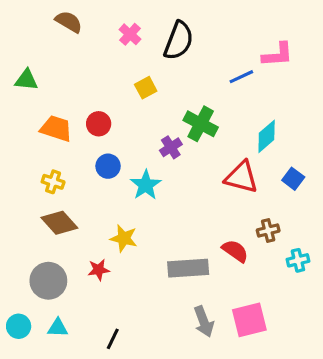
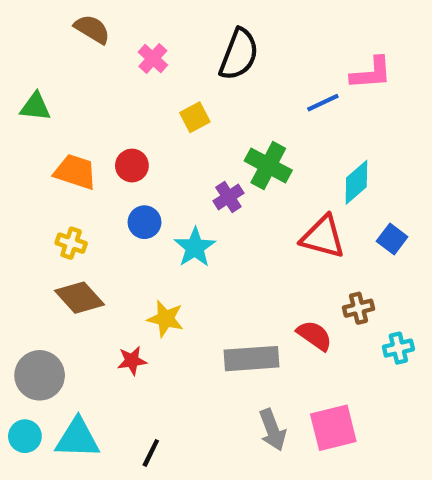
pink cross: (130, 34) -> (153, 59), moved
gray circle: (48, 281) -> (40, 375), moved
cyan triangle: (58, 328) -> (77, 438), size x1.6

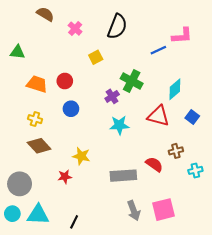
cyan star: (195, 247) -> (119, 125), moved, turned 30

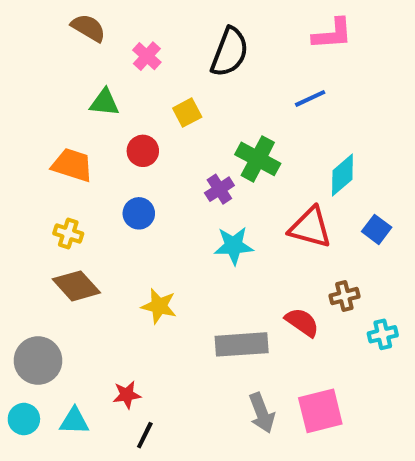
pink L-shape: (182, 36) -> (332, 34), moved
green triangle: (17, 52) -> (105, 102), moved
red circle: (65, 81) -> (143, 151), moved
red star: (65, 177) -> (127, 395), moved
cyan triangle: (38, 215) -> (74, 421), size x0.7

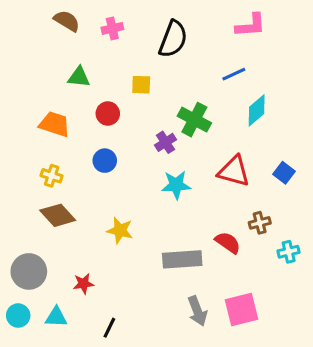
pink cross: (147, 56) -> (112, 28), moved, turned 35
yellow square: (187, 113) -> (141, 85), turned 30
cyan diamond: (342, 175) -> (257, 110), moved
red star: (127, 395) -> (83, 284), moved

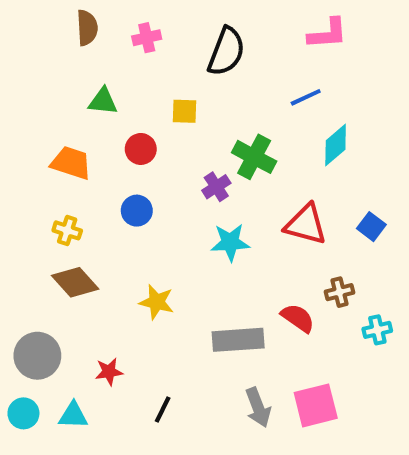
brown semicircle: (67, 21) -> (87, 28), turned 56
black line: (109, 328) -> (163, 409), moved

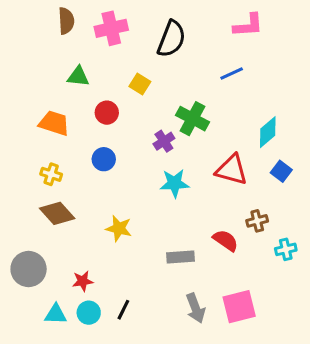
pink cross: (147, 38) -> (111, 28), size x1.5
yellow square: (184, 111) -> (140, 84), turned 30
cyan diamond: (336, 145) -> (268, 132), moved
gray rectangle: (238, 340) -> (180, 257), size x0.7
cyan circle: (23, 413) -> (89, 313), moved

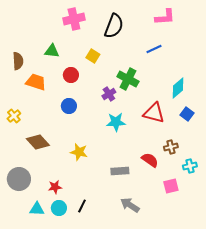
brown semicircle: (66, 21) -> (18, 61), moved
yellow cross: (51, 174) -> (14, 116), moved, turned 32
pink square: (239, 307) -> (171, 186), moved, size x0.7
gray arrow: (196, 308) -> (130, 205), turned 144

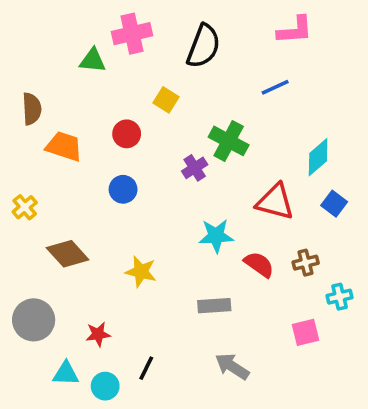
green triangle: (52, 51) -> (93, 60), moved
cyan star: (116, 122) -> (216, 236), moved
red semicircle: (150, 160) -> (259, 264), moved
cyan circle: (59, 208) -> (105, 386), moved

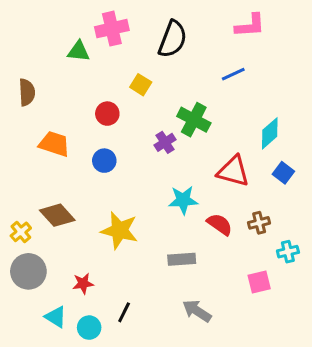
orange trapezoid: (64, 146) -> (54, 144), moved
yellow cross: (25, 207) -> (21, 232), moved
yellow star: (141, 272) -> (119, 230), size x1.4
cyan triangle: (66, 374) -> (56, 317), turned 30

